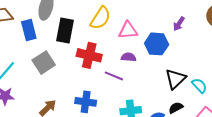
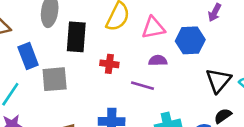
blue rectangle: (29, 30) -> (28, 56), moved
red cross: (89, 55) -> (109, 64), size x0.6
gray square: (44, 63) -> (55, 79), turned 35

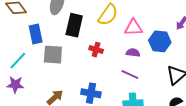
purple line: (142, 86) -> (130, 74), moved

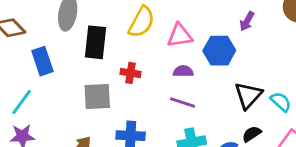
gray square: (53, 55) -> (97, 96), moved

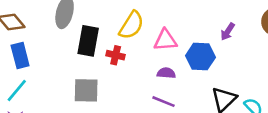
blue rectangle: (42, 61) -> (20, 55), moved
red cross: (130, 73) -> (116, 55), moved

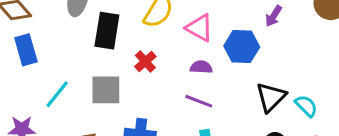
pink triangle: (165, 40) -> (199, 28), turned 35
red cross: (116, 55) -> (145, 61), moved, turned 36
cyan line: (17, 91) -> (57, 94), moved

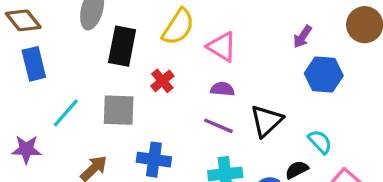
blue hexagon: (242, 47) -> (324, 74), moved
black triangle: (271, 97) -> (266, 121), moved
cyan semicircle: (306, 106) -> (320, 142), moved

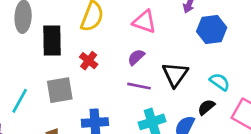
pink triangle: (222, 47) -> (144, 22), moved
purple semicircle: (222, 89) -> (136, 57), turned -36

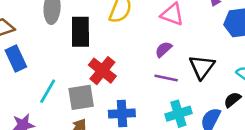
red cross: (89, 61) -> (102, 71), moved, size x1.5
gray square: (60, 90) -> (81, 97), moved

